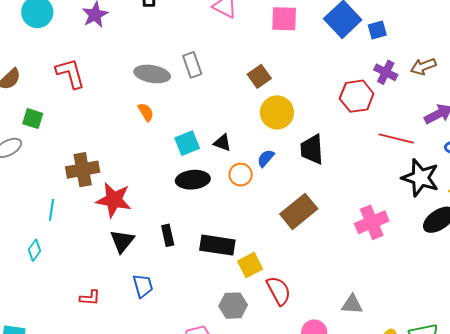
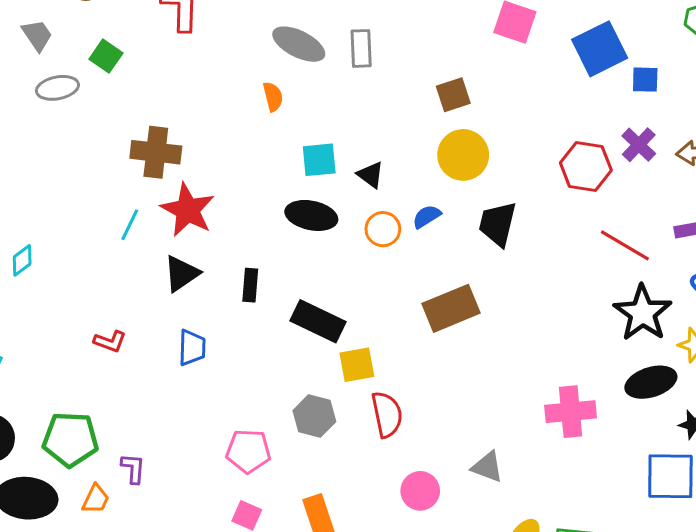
cyan line: (52, 210) -> (130, 225), moved
pink cross: (372, 222) -> (571, 412), moved
cyan diamond: (35, 250) -> (22, 260), moved

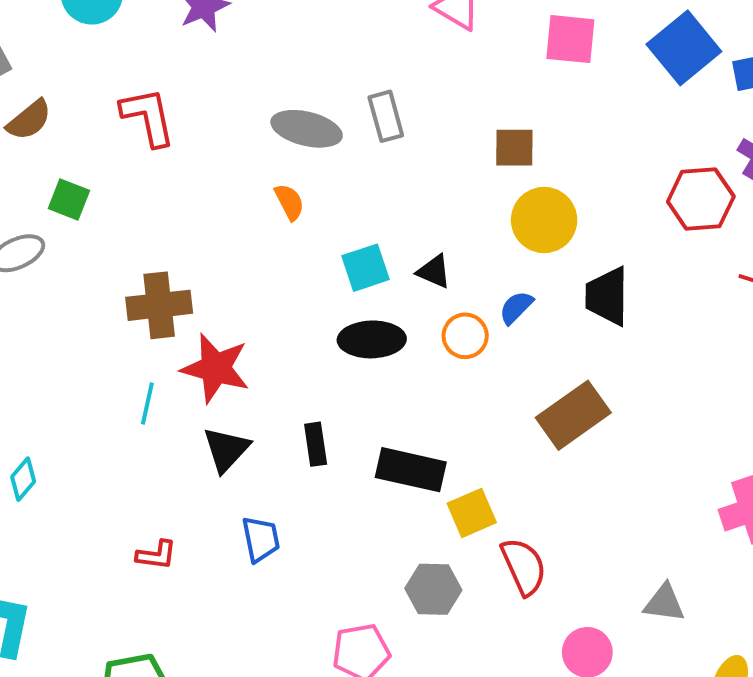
brown square: (453, 95) -> (514, 148), turned 32

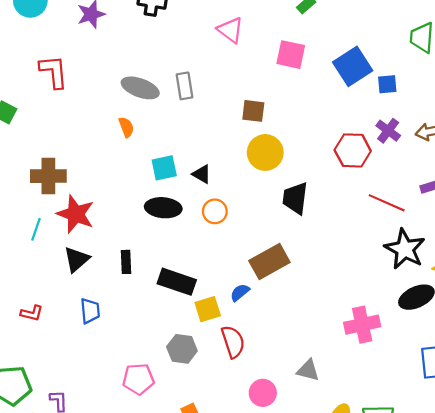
blue semicircle: (516, 307) -> (240, 292), moved

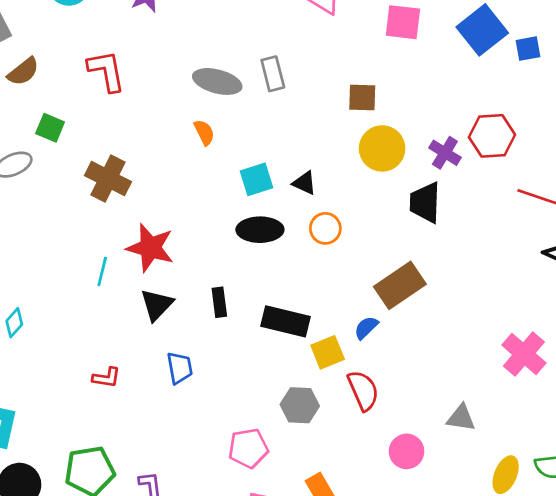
purple cross: (388, 131) -> (445, 153), moved
brown cross: (48, 176) -> (108, 179), moved, turned 32
pink cross: (362, 325) -> (524, 354), turned -32

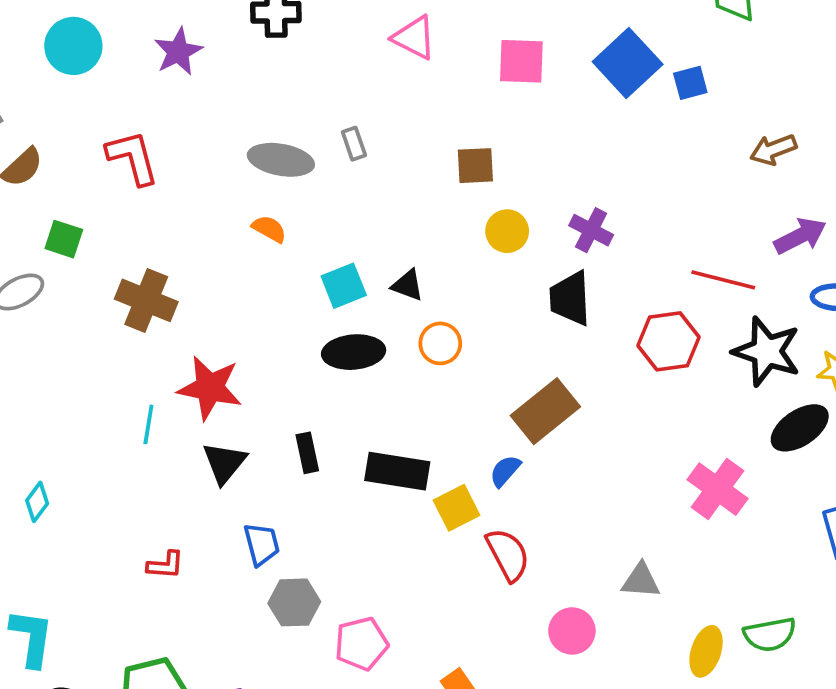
gray rectangle: (273, 74) -> (354, 144), size x0.7
orange semicircle: (204, 132) -> (269, 229), turned -30
red hexagon: (492, 136) -> (669, 341), moved
yellow circle: (382, 148) -> (507, 231), size x0.7
gray hexagon: (300, 405) -> (294, 602), moved

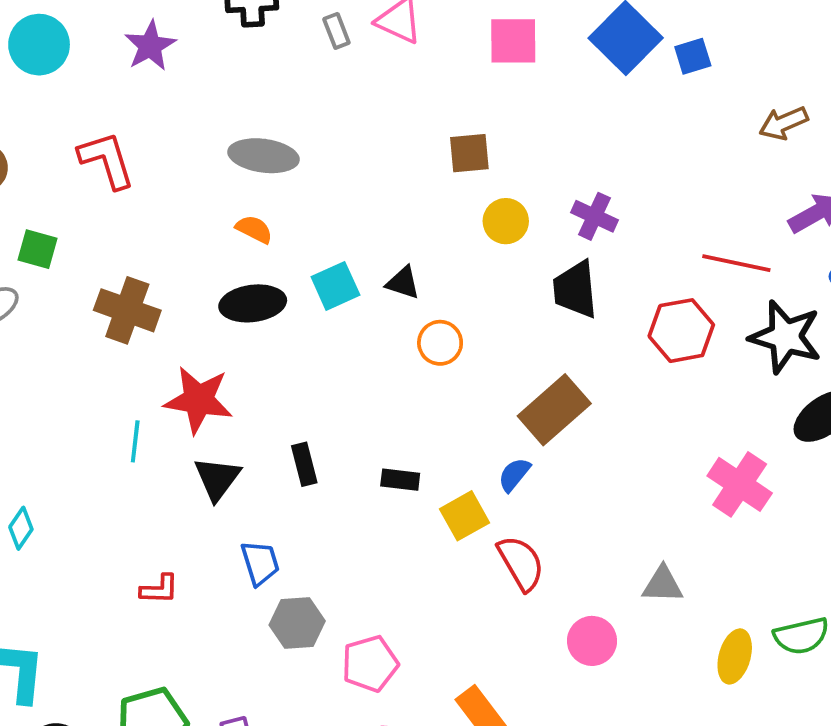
gray rectangle: (354, 144) -> (336, 31), moved
black ellipse: (354, 352) -> (253, 303), moved
black rectangle: (397, 471) -> (400, 480), size x0.6

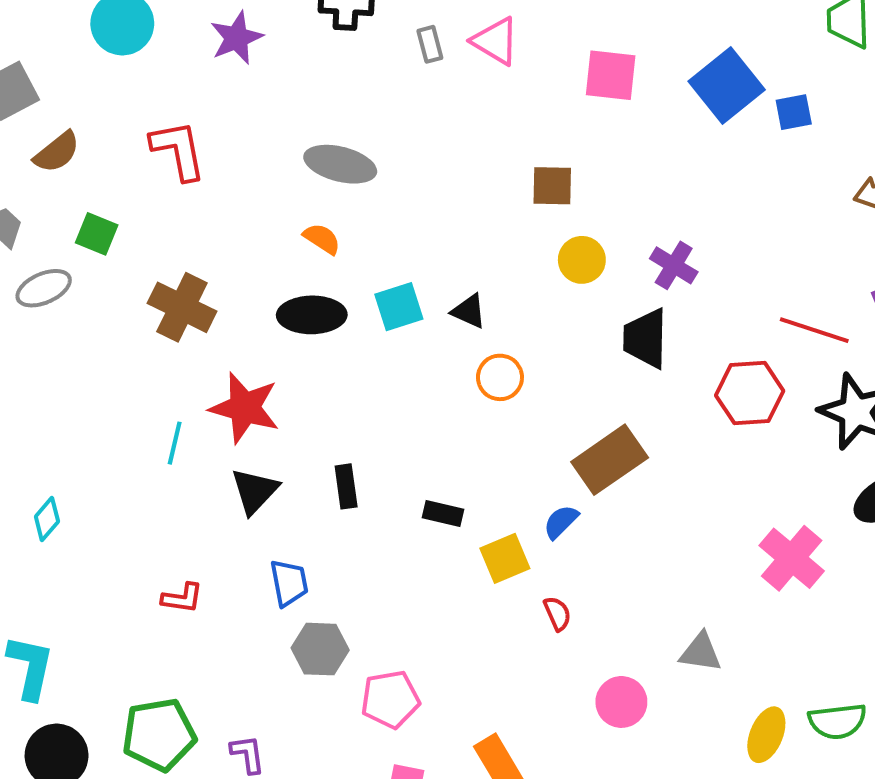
red semicircle: (521, 563) -> (557, 614), size x0.6

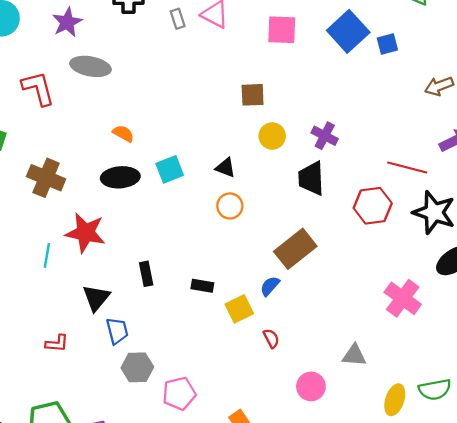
gray ellipse: (340, 164) -> (90, 66), moved
black triangle: (469, 311) -> (225, 168), moved
black triangle: (255, 491) -> (96, 298), moved

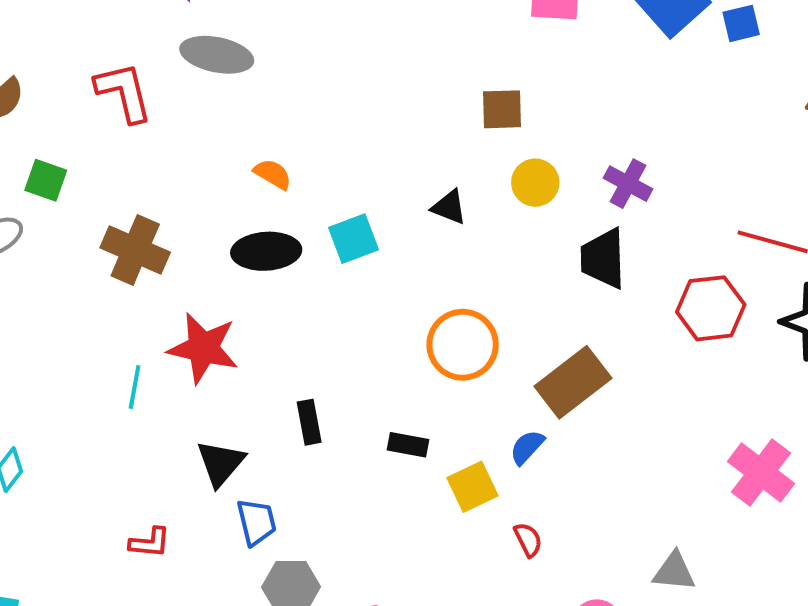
black triangle: (225, 168) -> (449, 207), moved
orange circle: (230, 206) -> (463, 345), moved, size x1.5

